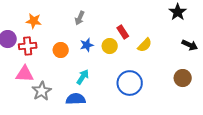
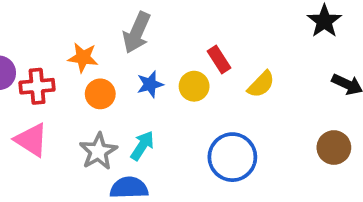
gray arrow: (80, 18) -> (137, 33), size x1.5
orange star: (34, 21) -> (83, 58), moved
pink triangle: (25, 74) -> (31, 140), turned 30
gray star: (42, 91) -> (98, 151), moved

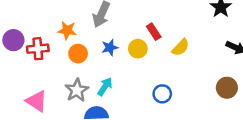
pink triangle: (31, 140) -> (37, 101), moved
blue circle: (232, 157) -> (162, 94), size x0.6

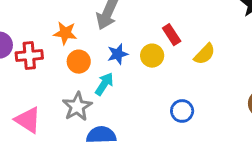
cyan arrow: (105, 87) -> (104, 84), moved

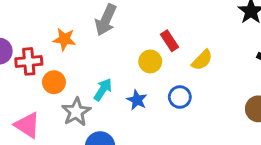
blue star: (118, 54) -> (137, 100), moved, turned -30
orange circle: (79, 62) -> (54, 82), moved
blue circle: (182, 111) -> (180, 97), moved

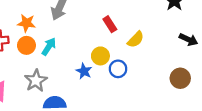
yellow circle: (150, 61) -> (100, 56), moved
orange circle: (54, 82) -> (26, 45), moved
cyan arrow: (103, 90) -> (49, 47), moved

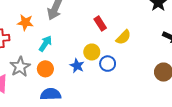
orange circle: (26, 45) -> (45, 69), moved
gray star: (36, 81) -> (20, 67), moved

